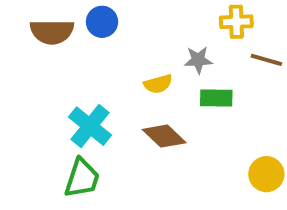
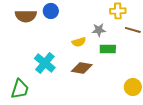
brown diamond: (164, 136) -> (82, 68), turned -35
green trapezoid: (82, 178) -> (20, 89), moved

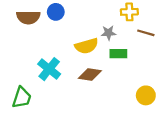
yellow semicircle: (79, 42) -> (87, 46), size x1.5

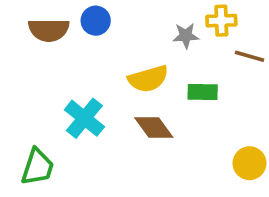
gray star: (108, 33) -> (186, 36), moved
brown diamond: (90, 75) -> (154, 128), turned 45

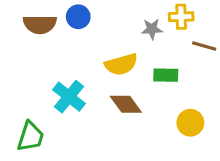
yellow circle: (249, 163) -> (190, 123), moved

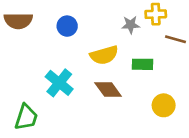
blue circle: (78, 17) -> (67, 26), moved
brown semicircle: (40, 24) -> (18, 21), moved

